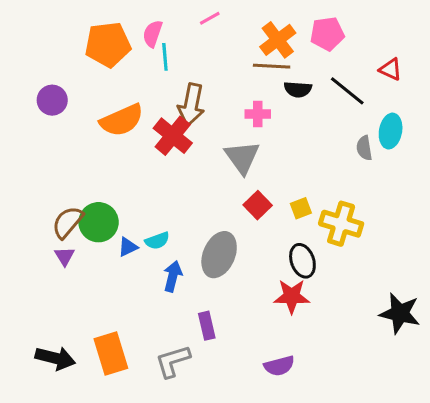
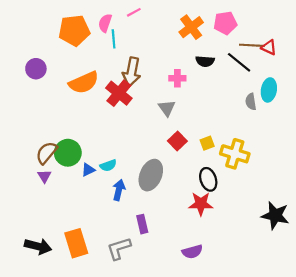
pink line: (210, 18) -> (134, 12), moved
brown line: (272, 66) -> (252, 45), moved
gray triangle: (242, 157) -> (167, 108), size x0.7

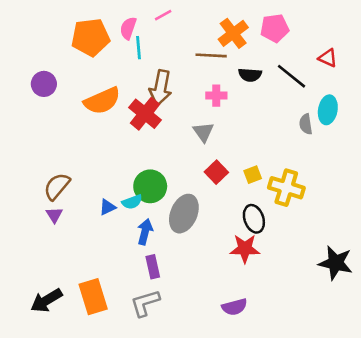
brown line: (252, 45) -> (211, 55), moved
green circle: (68, 153) -> (150, 186), moved
purple rectangle: (142, 224) -> (153, 267), moved
black arrow: (38, 246) -> (46, 300), turned 135

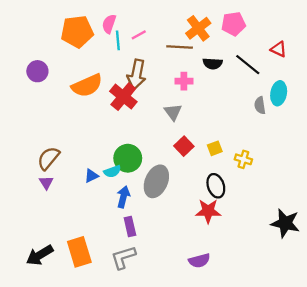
pink line: (163, 15) -> (139, 35), moved
yellow cross: (286, 188) -> (243, 159), size x0.6

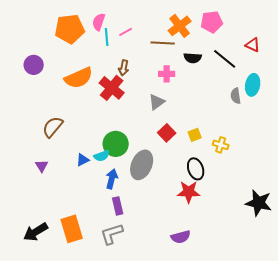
brown arrow: (137, 75) -> (124, 68), size x0.6
gray triangle: (173, 112) -> (157, 102), turned 30
brown semicircle: (48, 158) -> (53, 127), moved

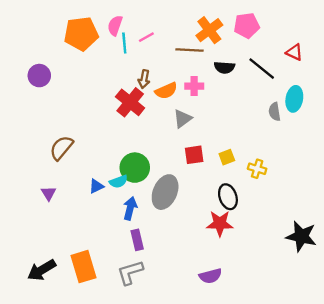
orange semicircle: (79, 78) -> (166, 91), moved, size x0.7
red square: (167, 133) -> (194, 155), turned 36

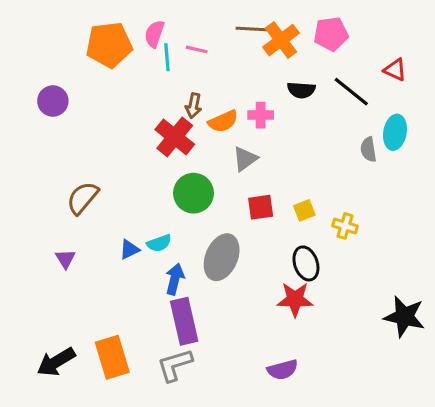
pink line: (146, 37) -> (197, 49), turned 42
brown line: (190, 50) -> (254, 29), moved
green circle: (135, 168) -> (193, 193), moved
purple rectangle: (137, 240) -> (184, 321), size x1.6

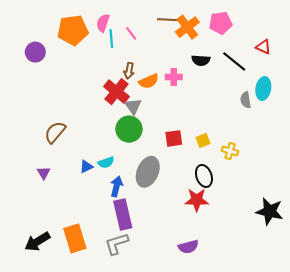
pink line: (197, 49) -> (131, 33), turned 40
purple circle: (53, 101) -> (35, 52), moved
gray triangle: (245, 159) -> (133, 106), moved, turned -30

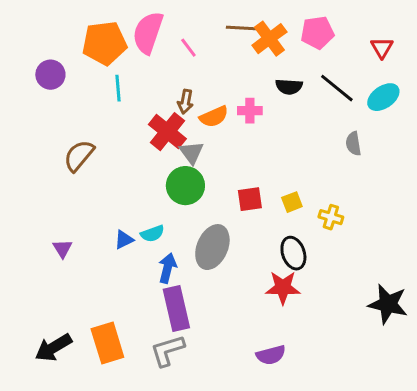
pink semicircle: (103, 23) -> (148, 33), size x1.6
cyan line: (111, 39) -> (118, 88), moved
red triangle: (263, 47) -> (382, 48), moved, turned 35
cyan ellipse: (263, 89) -> (383, 97), moved, turned 45
brown semicircle: (55, 132) -> (79, 156), moved

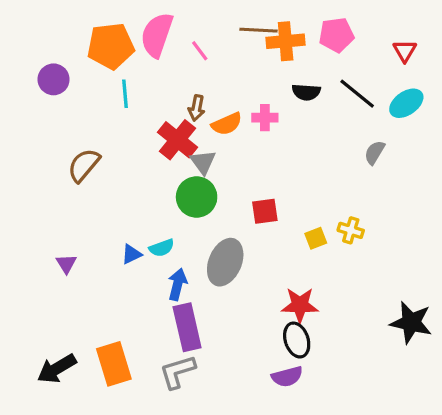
orange cross: (269, 39) -> (286, 41), turned 32
gray semicircle: (353, 144) -> (375, 152), turned 40
yellow square: (292, 202) -> (316, 238), moved
black ellipse: (293, 253) -> (297, 340), moved

